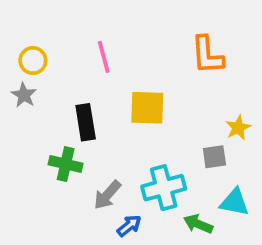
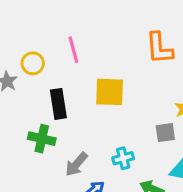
yellow circle: (33, 61) -> (33, 63), moved
cyan cross: (164, 188) -> (123, 158), size x0.6

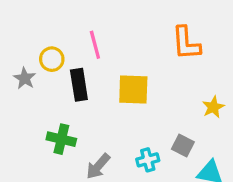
black rectangle: (58, 104) -> (79, 85), moved
gray square: (165, 133) -> (183, 145), moved, turned 35

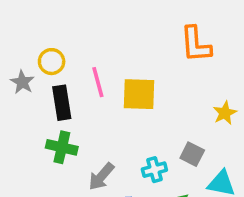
pink line: (95, 45) -> (98, 82), moved
black rectangle: (79, 85) -> (62, 103), moved

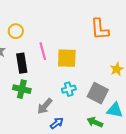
yellow circle: (52, 62) -> (16, 31), moved
gray square: (192, 154) -> (98, 93), size x1.5
cyan cross: (154, 170) -> (69, 89), moved

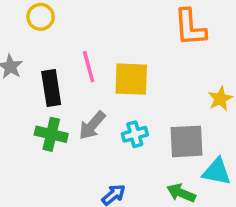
yellow circle: (16, 31) -> (41, 17), moved
gray square: (98, 93) -> (186, 141), turned -30
gray arrow: (45, 106) -> (92, 125), moved

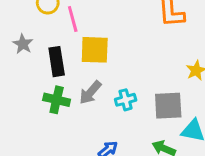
pink line: (89, 67) -> (73, 19), moved
yellow square: (131, 79) -> (95, 50), moved

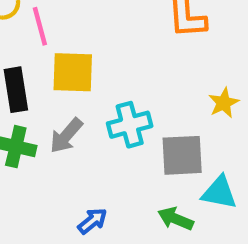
cyan cross: (126, 100) -> (130, 125), moved, size x1.4

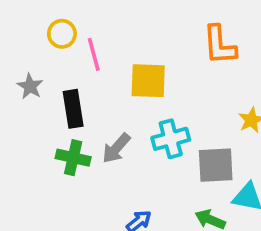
yellow square: (73, 72) -> (148, 81), moved

